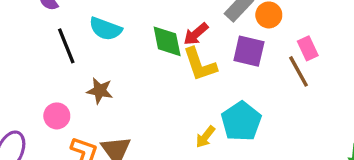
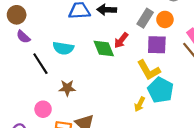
yellow L-shape: (200, 64) -> (149, 70), moved

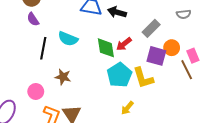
orange circle: (165, 19) -> (172, 48), moved
black line: (40, 64) -> (43, 48), turned 30
cyan pentagon: (160, 90) -> (119, 75), moved

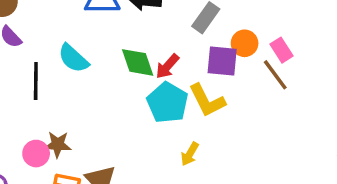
cyan semicircle: (68, 39) -> (73, 58), turned 30
red arrow: (124, 44) -> (167, 66), moved
brown star: (63, 77) -> (58, 144), moved

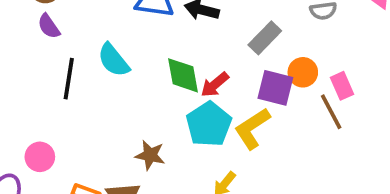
yellow L-shape: (207, 100) -> (252, 128), turned 75
brown star: (58, 144) -> (150, 155), moved
pink circle: (36, 154) -> (40, 157), moved

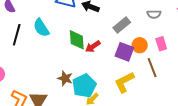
pink rectangle: (342, 86) -> (161, 44), moved
cyan pentagon: (209, 124) -> (84, 86), moved
yellow L-shape: (252, 128) -> (124, 82), moved
brown star: (150, 155) -> (65, 78), moved

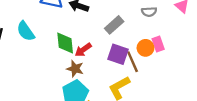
orange circle: (140, 45) -> (145, 48), moved
brown line: (152, 68) -> (133, 62), moved
brown star: (65, 78) -> (75, 69), moved

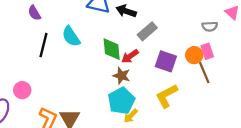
gray semicircle: (149, 12) -> (210, 26), moved
gray rectangle: (114, 25) -> (147, 31), moved
brown line: (133, 62) -> (204, 73), moved

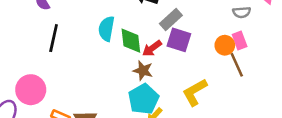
cyan semicircle: (71, 36) -> (106, 29), moved, turned 45
purple square: (166, 61) -> (179, 40), moved
pink circle: (22, 90) -> (31, 90), size x1.5

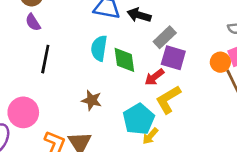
red arrow: (152, 48) -> (154, 77), moved
brown star: (143, 71) -> (92, 100), moved
yellow L-shape: (195, 92) -> (168, 99), moved

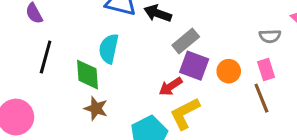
green diamond: (124, 60) -> (88, 75), moved
orange circle: (220, 62) -> (229, 71), moved

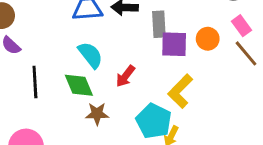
gray rectangle: (186, 41) -> (159, 24), turned -35
cyan semicircle: (109, 49) -> (90, 55), turned 148
red arrow: (171, 86) -> (125, 76), moved

